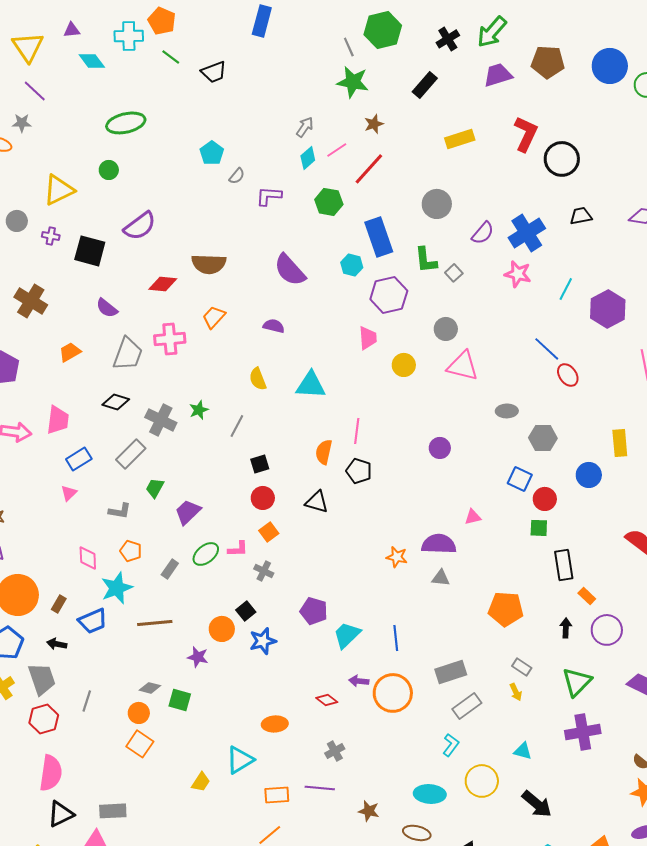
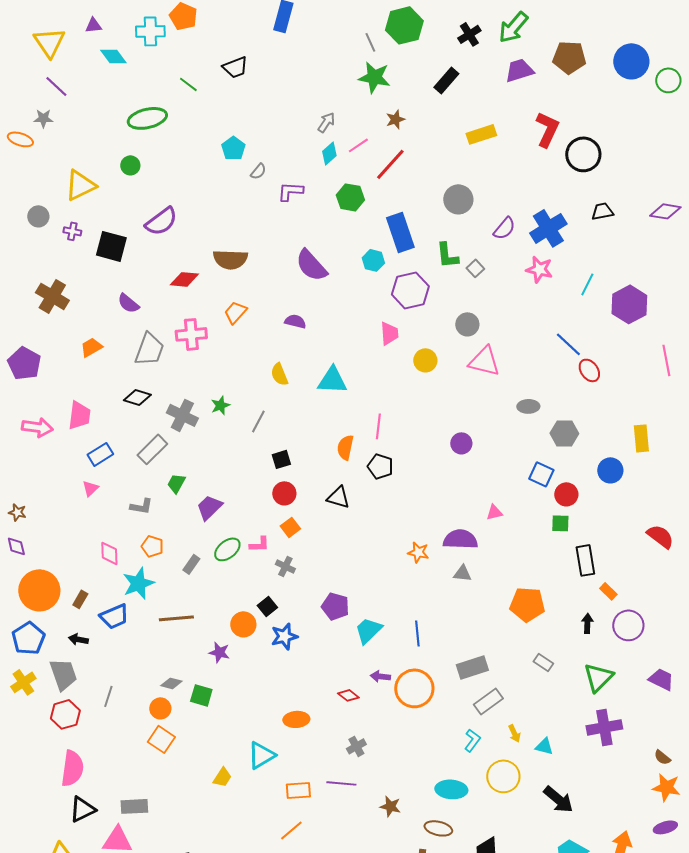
green line: (171, 57) -> (188, 84), moved
yellow arrow: (516, 692) -> (514, 733), moved

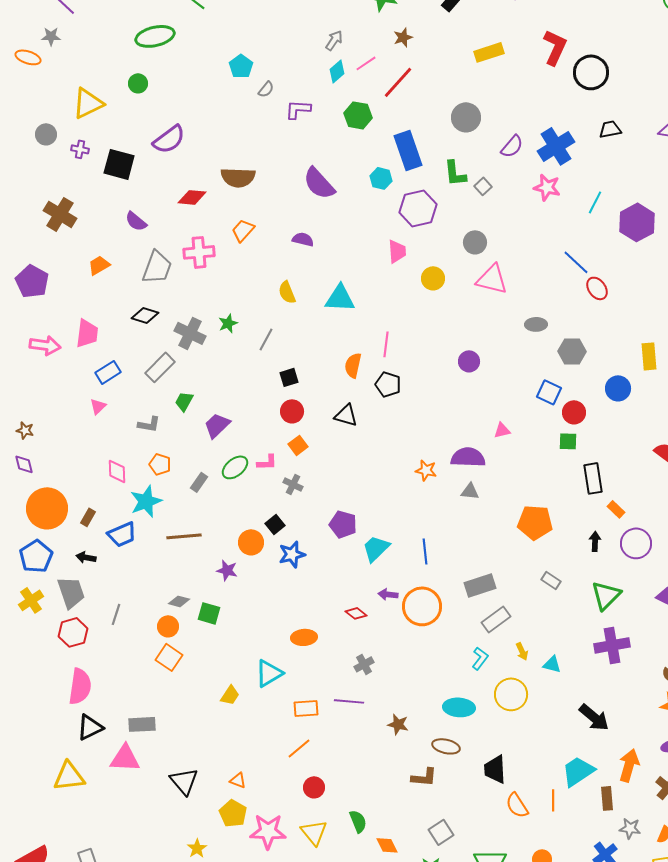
black arrow: (558, 799) -> (594, 717), moved

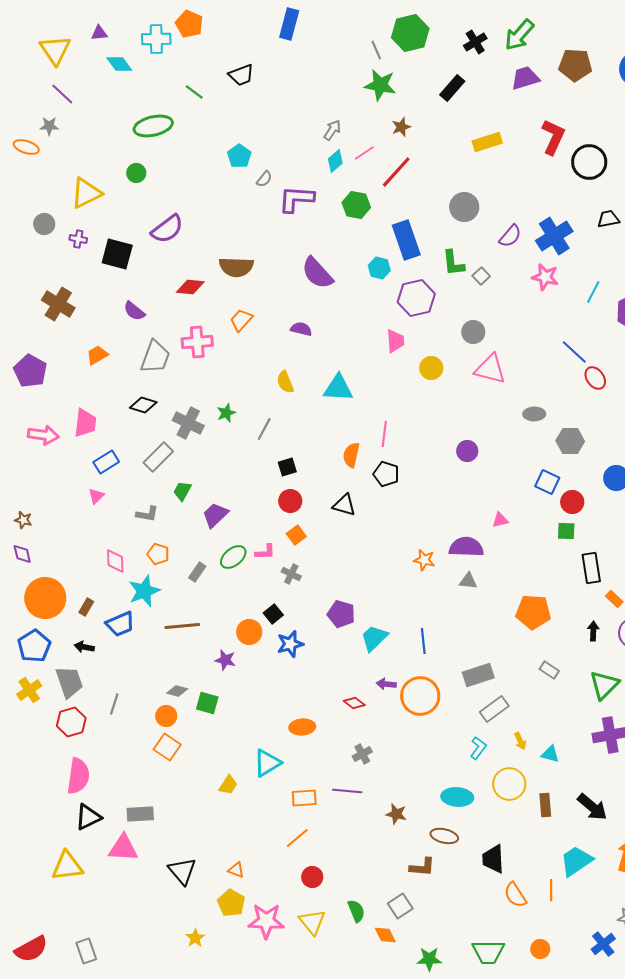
purple L-shape: (298, 109) -> (296, 199), size x1.4
brown rectangle: (607, 798) -> (545, 805), moved
gray square: (441, 832) -> (400, 906), moved

